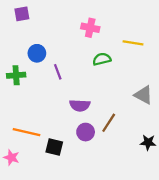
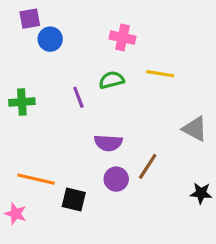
yellow line: (133, 43) -> (160, 74), moved
blue circle: (37, 53) -> (50, 39), moved
green semicircle: (102, 59) -> (111, 80), moved

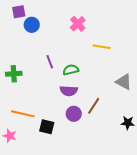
pink cross: (122, 38) -> (78, 24), turned 35
green semicircle: (111, 80) -> (71, 70), moved
green cross: (22, 102) -> (14, 74), moved

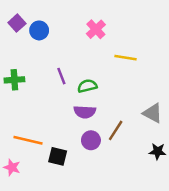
purple square: (19, 12) -> (17, 23), moved, turned -32
green cross: (14, 74) -> (14, 80), moved
gray triangle: (124, 82) -> (153, 113), moved

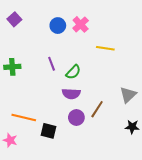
blue circle: (39, 30) -> (58, 26), moved
green semicircle: (87, 86) -> (73, 72), turned 147
gray triangle: (153, 113) -> (128, 95), turned 48

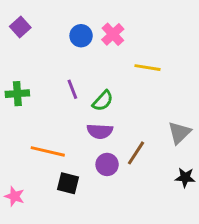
orange line: (24, 117) -> (48, 151), moved

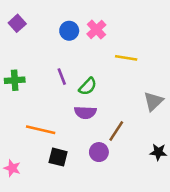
gray triangle: (179, 133) -> (153, 101), moved
purple circle: (107, 164) -> (99, 152), moved

